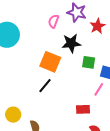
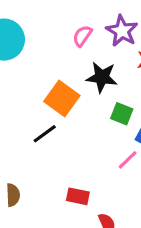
red rectangle: (83, 109) -> (78, 196), moved

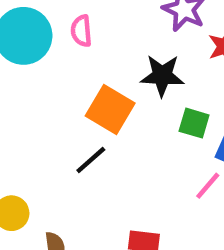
pink semicircle: (82, 36) -> (81, 31), moved, turned -35

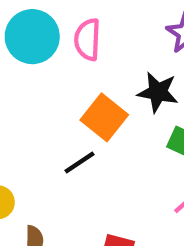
pink semicircle: (81, 31) -> (87, 40), size x1.4

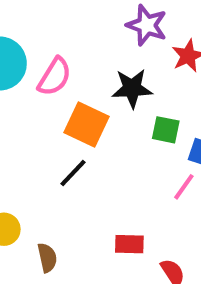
pink semicircle: (87, 40) -> (55, 77), moved, turned -138

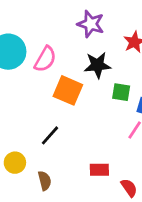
purple star: (147, 25) -> (91, 24), moved
black line: (73, 173) -> (50, 135), moved

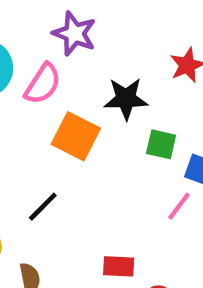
purple star: (91, 24) -> (74, 34), moved

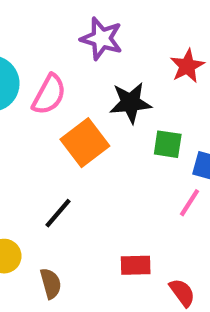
purple star: (74, 34) -> (102, 39), moved
orange square: (76, 136) -> (85, 143), turned 30

